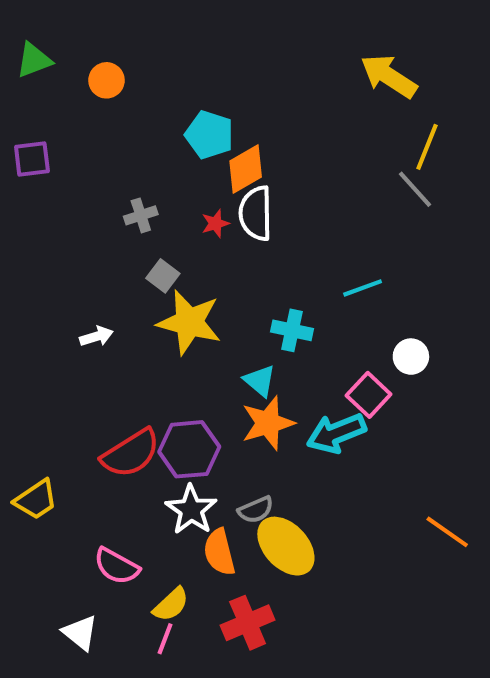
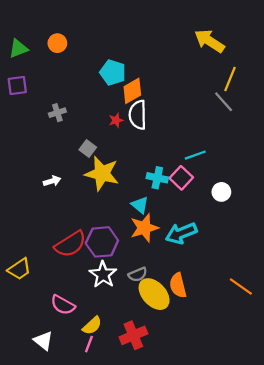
green triangle: (34, 60) -> (18, 49), moved
gray cross: (141, 215) -> (57, 113), moved
pink square: (369, 395) -> (181, 178), moved
orange semicircle: (219, 552) -> (178, 285), moved

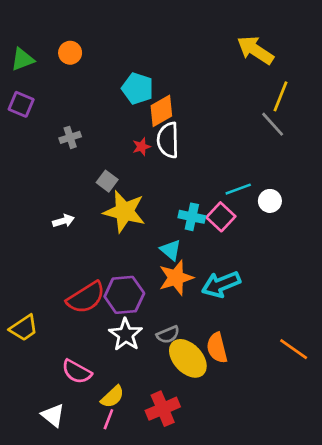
purple square: (17, 86) -> (21, 104), turned 30
white circle: (221, 192) -> (270, 201), moved

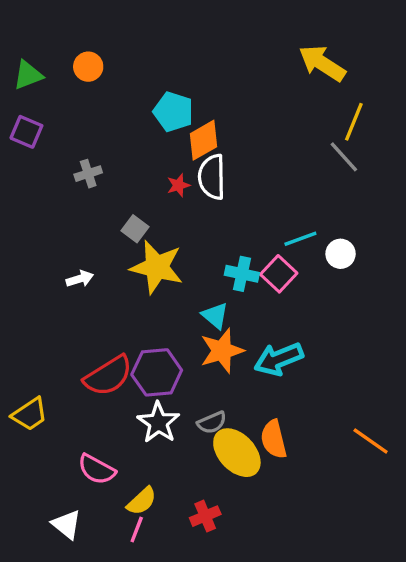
red cross: (163, 409) -> (205, 516), size x0.7

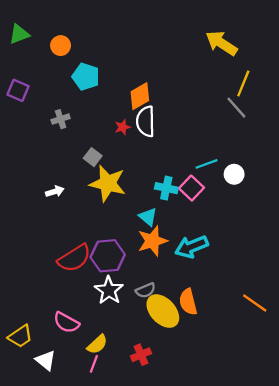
green triangle: (28, 75) -> (19, 34), moved
cyan pentagon: (173, 112) -> (86, 77), moved
yellow trapezoid: (30, 414) -> (20, 336), moved

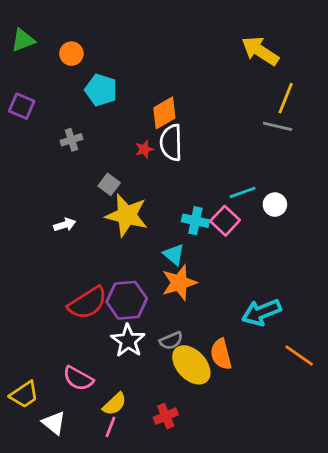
gray line: (236, 108) -> (278, 126), turned -35
cyan arrow: (192, 247) -> (261, 312), moved

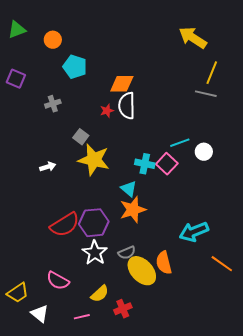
orange diamond: (164, 113) -> (122, 84), turned 30
yellow semicircle: (115, 404) -> (100, 294), moved
pink line: (111, 427) -> (82, 317), turned 56

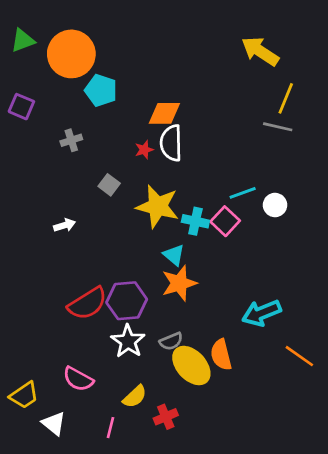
orange circle: (53, 40) -> (71, 54), size x2.0
yellow star: (94, 160) -> (158, 206), moved
pink line: (82, 317) -> (110, 428), turned -63

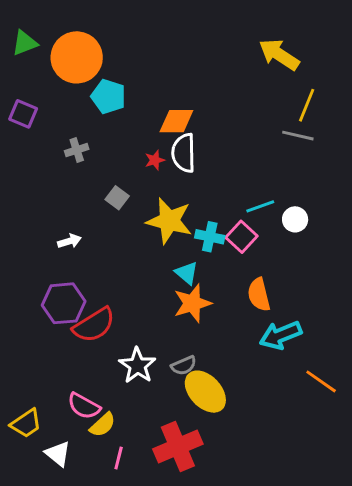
purple hexagon: (127, 301) -> (64, 303), moved
orange semicircle: (221, 355) -> (259, 295), moved
yellow semicircle: (135, 397) -> (103, 425), moved
red cross: (166, 417) -> (178, 446), size x1.8

